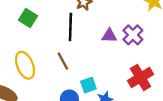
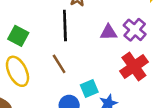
green square: (28, 18) -> (18, 36), moved
red cross: (141, 77) -> (134, 67), moved

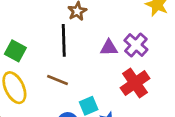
brown line: (59, 64) -> (58, 80), turned -36

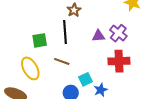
green square: (15, 51) -> (40, 40), moved, turned -35
red cross: (135, 83) -> (119, 61), turned 35

